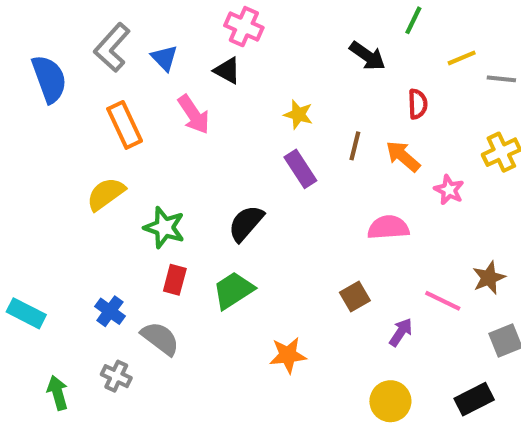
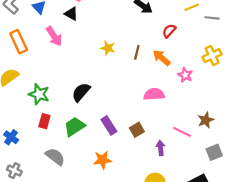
red semicircle: (418, 104) -> (169, 31), turned -136
yellow star: (298, 114) -> (108, 48), moved
purple rectangle: (300, 169) -> (109, 125), moved
purple arrow: (401, 332) -> (160, 148), turned -40
gray semicircle: (160, 338) -> (55, 157), moved

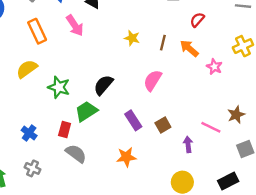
pink semicircle: (154, 94) -> (153, 80), moved, turned -54
red rectangle: (44, 121) -> (65, 130), moved
green trapezoid: (75, 127) -> (86, 111), moved

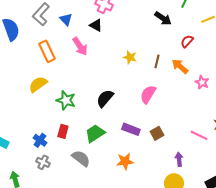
green trapezoid: (86, 111) -> (95, 133), moved
purple rectangle: (133, 120) -> (131, 129), turned -36
red rectangle: (65, 130) -> (63, 131), moved
purple arrow: (188, 144) -> (179, 159), moved
gray cross: (33, 168) -> (43, 162), moved

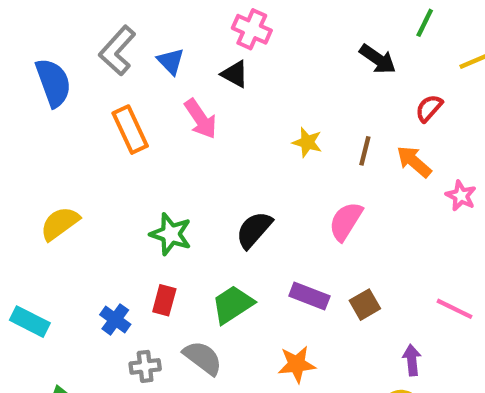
yellow semicircle: (38, 84) -> (60, 223), moved
gray cross: (43, 162) -> (145, 366), moved, turned -32

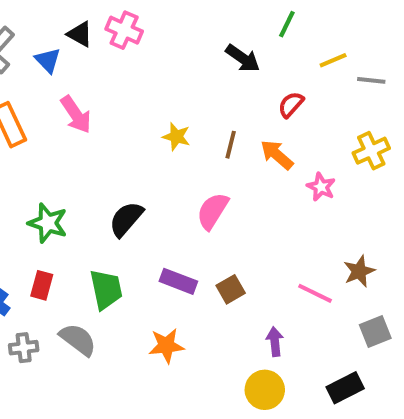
black triangle: (235, 74) -> (80, 34), moved
green trapezoid: (233, 305) -> (106, 289), turned 111

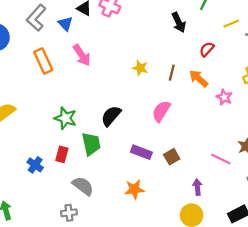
black arrow: (243, 58) -> (179, 22), turned 30
green trapezoid: (106, 289) -> (91, 144), moved
gray cross: (24, 348) -> (69, 213), moved

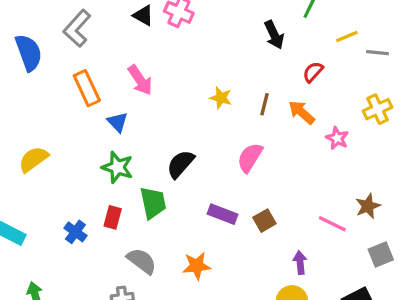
blue triangle: (65, 24) -> (117, 122), moved
orange star: (134, 189) -> (197, 266), moved

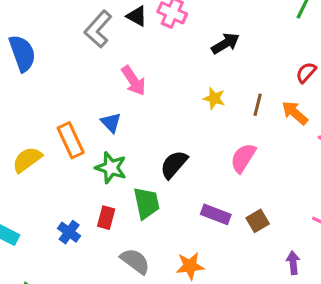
gray L-shape: (77, 28) -> (98, 29), moved
black arrow: (274, 35) -> (225, 44), moved, turned -96
orange rectangle: (87, 88) -> (71, 140), moved

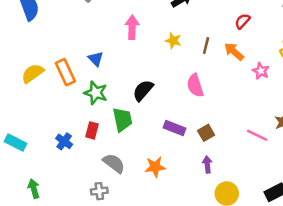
pink arrow: (134, 81) -> (132, 27), moved, turned -145
pink semicircle: (243, 158) -> (195, 86), turned -50
yellow semicircle: (27, 160) -> (33, 73), moved
purple arrow: (293, 263) -> (207, 164), moved

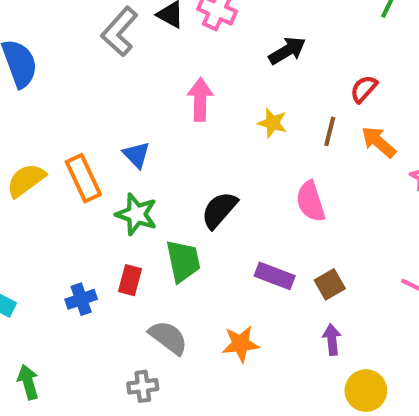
red semicircle: (243, 21) -> (364, 89), moved
blue cross: (64, 141) -> (81, 299), turned 35

